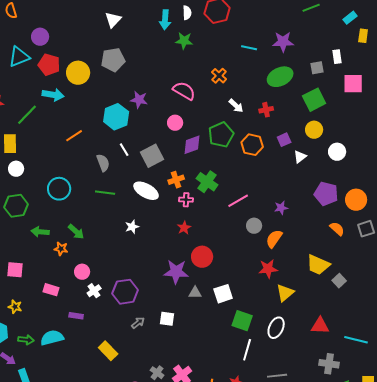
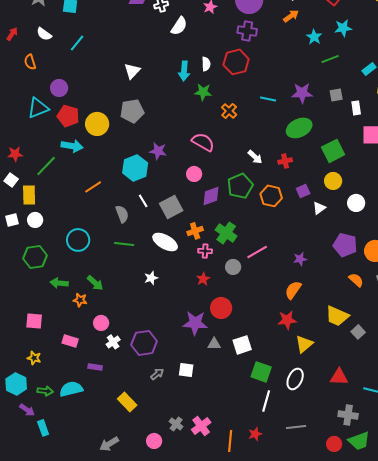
gray square: (317, 68) -> (336, 95), moved
orange cross: (219, 76) -> (229, 111), moved
gray circle: (254, 226) -> (233, 267), moved

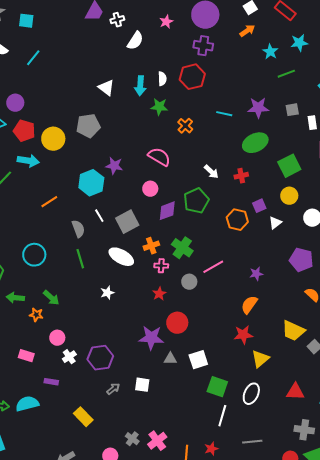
white triangle: (132, 71) -> (106, 88), moved, turned -36
orange hexagon: (271, 196) -> (237, 220), moved
green line: (124, 244) -> (80, 259), turned 66

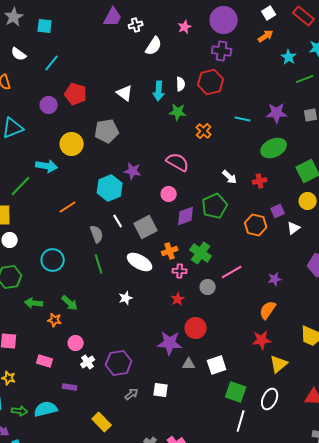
purple circle: (15, 103) -> (49, 105), moved
red pentagon: (24, 131) -> (76, 94), moved

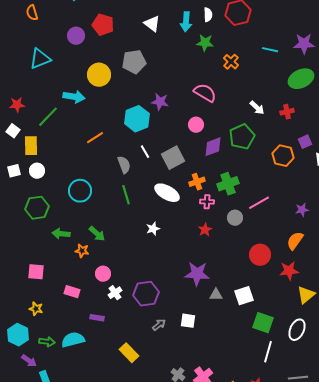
green cross: (201, 253) -> (228, 184), turned 35
red circle: (196, 328) -> (260, 255), moved

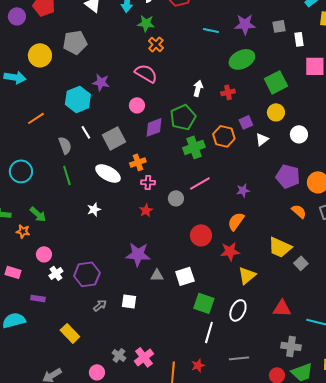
orange cross: (231, 62) -> (156, 44), moved
white arrow: (257, 108) -> (198, 88), turned -119
green cross: (228, 184) -> (194, 147), moved

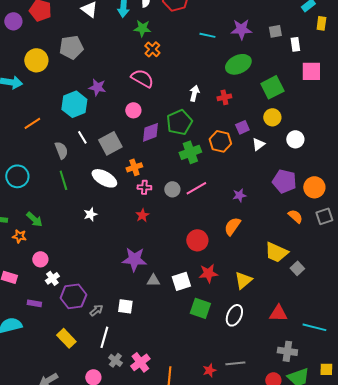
gray circle: (176, 198) -> (172, 189), moved
red star: (230, 251) -> (208, 273), moved
purple hexagon: (87, 274) -> (73, 296), moved
white line: (209, 332) -> (104, 337), moved
red star: (198, 365) -> (209, 370), moved

